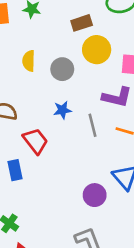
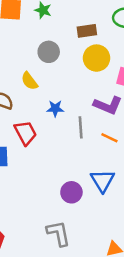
yellow semicircle: (29, 61) -> (29, 81), moved, turned -48
gray circle: (62, 69) -> (49, 52), moved

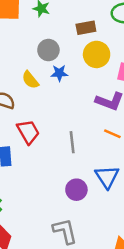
blue star: (55, 109) -> (59, 73), moved
gray line: (81, 127) -> (72, 142), moved

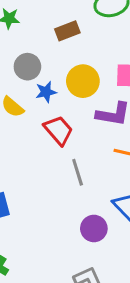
yellow circle: (97, 54) -> (83, 81), moved
red trapezoid: (28, 132) -> (58, 130), moved

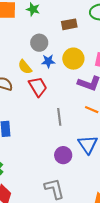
red trapezoid: (58, 130) -> (38, 87), moved

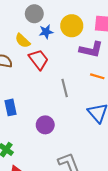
purple circle: (63, 155) -> (45, 125), moved

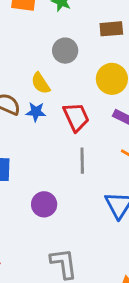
blue star: (46, 32) -> (36, 112), moved
red trapezoid: (39, 59) -> (76, 117), moved

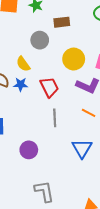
brown rectangle: (111, 29) -> (62, 22), moved

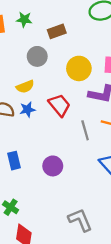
yellow semicircle: (23, 64) -> (25, 87), turned -63
gray line: (55, 118) -> (85, 130), moved
purple circle: (29, 150) -> (53, 166), moved

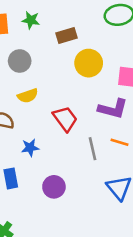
gray circle: (37, 56) -> (20, 61), moved
yellow circle: (79, 68) -> (89, 63), moved
blue star: (27, 109) -> (30, 148), moved

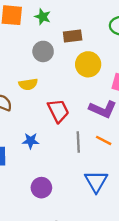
gray circle: (20, 61) -> (43, 51), moved
blue star: (30, 148) -> (31, 141), moved
purple circle: (54, 187) -> (41, 188), moved

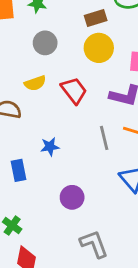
brown rectangle: (73, 36) -> (96, 18), moved
red trapezoid: (58, 111) -> (74, 90), moved

